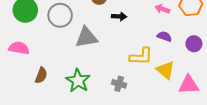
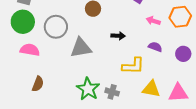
black arrow: (119, 16) -> (118, 36), moved
pink semicircle: (19, 48) -> (30, 50), moved
yellow triangle: (165, 70) -> (151, 89), moved, turned -30
green star: (78, 81) -> (88, 89), moved

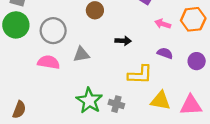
gray triangle: (81, 48) -> (81, 54), size x0.7
pink semicircle: (30, 50) -> (49, 62), moved
brown semicircle: (38, 84) -> (19, 110), moved

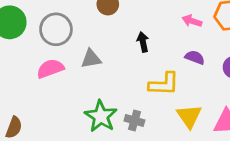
black arrow: (123, 41) -> (143, 42), turned -105
pink semicircle: (49, 62) -> (50, 69), turned -30
yellow triangle: (160, 101) -> (189, 116), turned 45

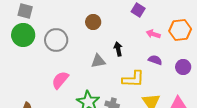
gray triangle: (91, 59) -> (98, 61), moved
pink semicircle: (50, 69) -> (60, 80), moved, turned -30

